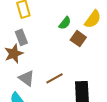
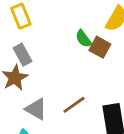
green semicircle: (65, 23) -> (83, 39), moved, turned 112

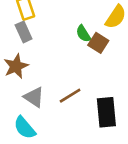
gray rectangle: (22, 55) -> (24, 32), moved

